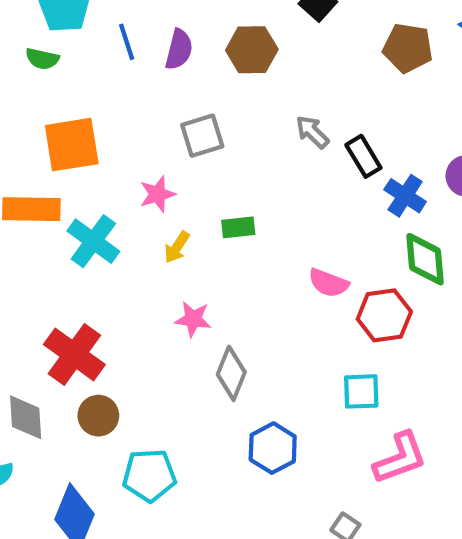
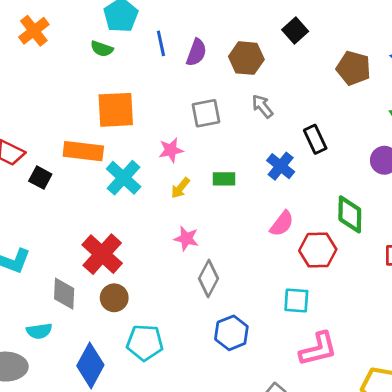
gray arrow: (312, 132) -> (262, 106), moved
blue cross: (405, 196) -> (281, 166), moved
pink semicircle: (328, 283) -> (282, 224), turned -80

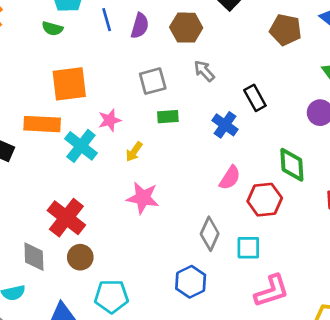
pink star: (171, 150) -> (110, 120), moved
green rectangle: (224, 179) -> (168, 117), moved
pink star: (186, 239) -> (143, 198), size x1.4
gray diamond: (209, 278) -> (210, 234), moved

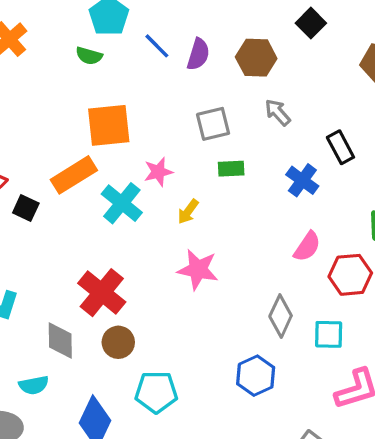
blue line: (107, 20) -> (157, 46), turned -30
orange rectangle: (42, 124) -> (74, 175), turned -36

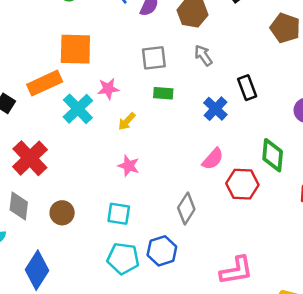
pink star: (198, 270) -> (129, 166), size x0.7
red cross: (102, 293) -> (30, 158), moved
cyan square: (329, 334) -> (119, 214), moved
cyan pentagon: (156, 392) -> (123, 258), moved

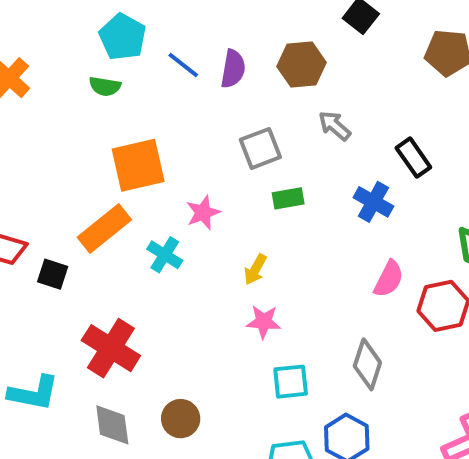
cyan cross: (78, 109) -> (165, 255), size x0.7
yellow arrow: (127, 121) -> (255, 269), moved
cyan square: (119, 214) -> (291, 382), moved

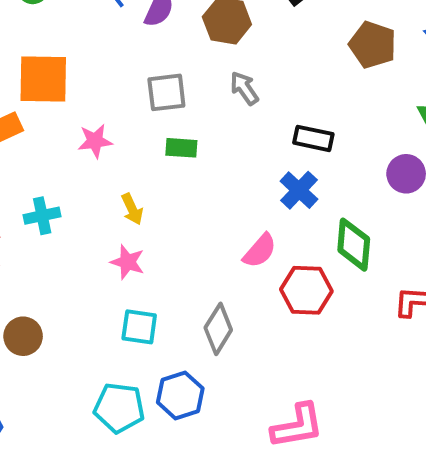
black rectangle: (413, 158) -> (313, 138), turned -57
blue cross: (373, 202) -> (299, 190), moved
cyan cross: (165, 255) -> (42, 216), moved, turned 32
yellow arrow: (255, 269) -> (132, 209), turned -68

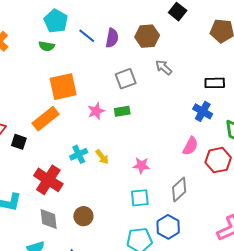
black rectangle: (313, 138) -> (215, 83), moved
green rectangle: (181, 148) -> (122, 111), moved
yellow arrow: (132, 209) -> (102, 157), moved
pink star: (127, 262) -> (141, 165), moved
gray diamond: (218, 329) -> (179, 189), turned 30

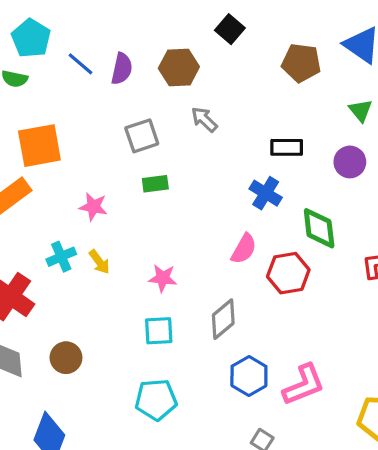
pink star: (96, 111) -> (93, 207), moved, turned 30
green rectangle: (122, 111) -> (155, 184), moved
blue hexagon: (168, 227) -> (249, 376), moved

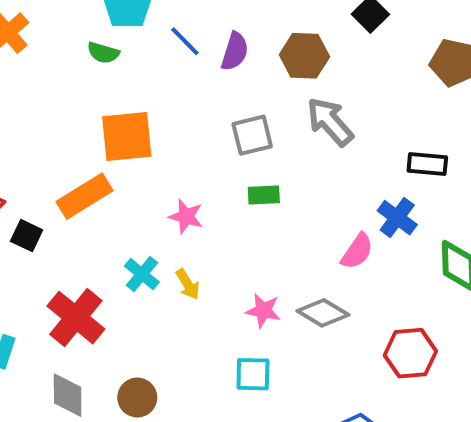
gray arrow: (204, 119) -> (330, 122), size x1.5
pink semicircle: (244, 249) -> (357, 251), moved
cyan cross: (61, 257) -> (142, 274), turned -32
red hexagon: (288, 273) -> (410, 353), moved
gray diamond: (223, 319) -> (323, 313), moved, turned 66

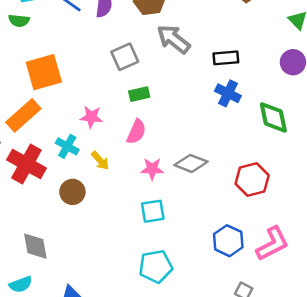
black rectangle: (427, 164) -> (226, 58), moved
pink semicircle: (357, 251) -> (136, 132), moved
cyan cross: (142, 274) -> (67, 146), moved
red cross: (76, 318) -> (26, 164), moved
brown circle: (137, 398) -> (72, 192), moved

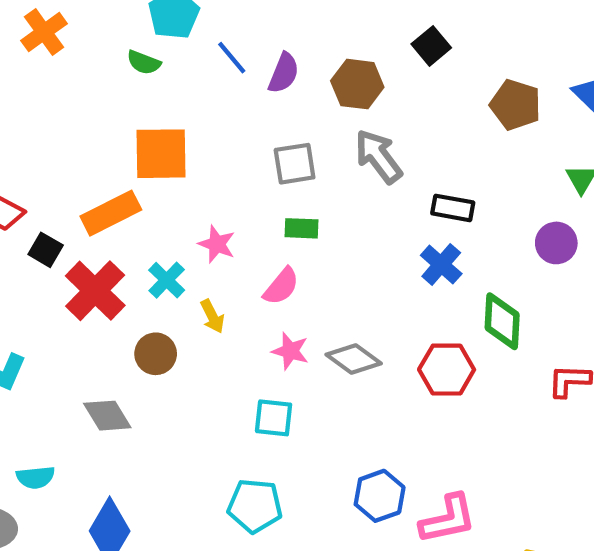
red hexagon: (252, 179) -> (447, 370), moved
gray diamond: (35, 246) -> (107, 416), moved, turned -36

